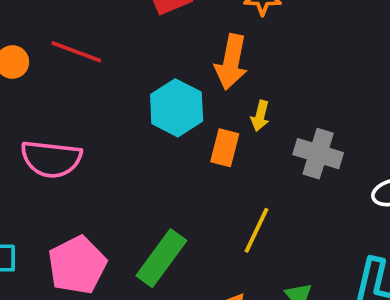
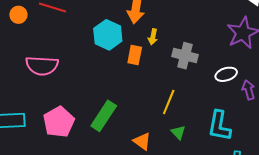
yellow line: (257, 230) -> (169, 102), moved

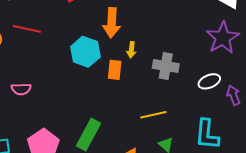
pink semicircle: (42, 66) -> (21, 89), size x0.6
yellow line: (169, 102) -> (153, 115), turned 60

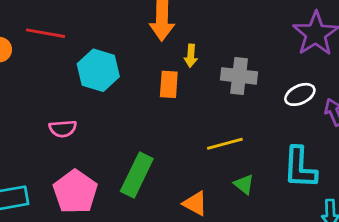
cyan hexagon: (85, 52) -> (98, 70), moved
pink semicircle: (21, 89) -> (63, 129), moved

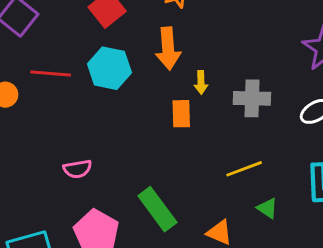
cyan hexagon: (98, 70) -> (109, 68), moved
green rectangle: (137, 175) -> (157, 209), turned -57

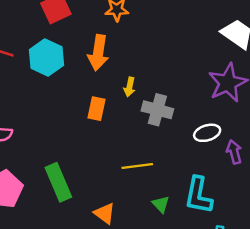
yellow arrow: (201, 82) -> (130, 87), moved
green triangle: (267, 208) -> (161, 204), moved

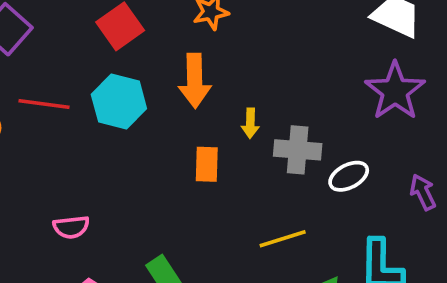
white ellipse: (207, 133) -> (349, 176), moved

